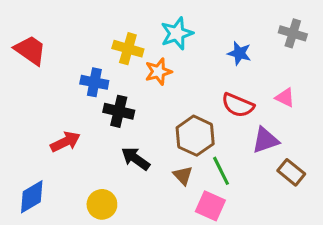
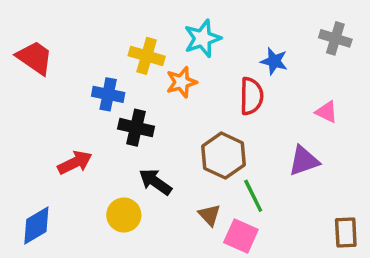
red semicircle: (238, 105) -> (251, 96), moved, turned -112
brown rectangle: (291, 172) -> (346, 232), moved, turned 48
brown triangle: (183, 175) -> (209, 215), moved
yellow circle: (102, 204) -> (124, 215), moved

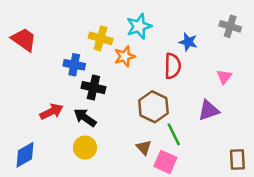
pink triangle: (327, 112) -> (224, 77), turned 42
black arrow: (155, 182) -> (85, 118), moved

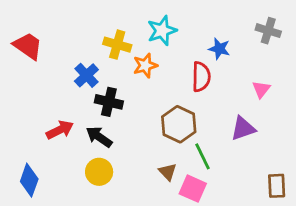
blue cross: (74, 65) -> (86, 75), turned 36
blue diamond: (25, 155) -> (29, 180), turned -40

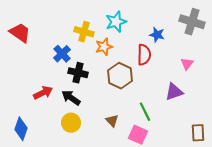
gray cross: (268, 31) -> (192, 22), size x1.4
brown hexagon: (179, 124) -> (120, 76), moved
brown triangle: (168, 172) -> (112, 121), moved

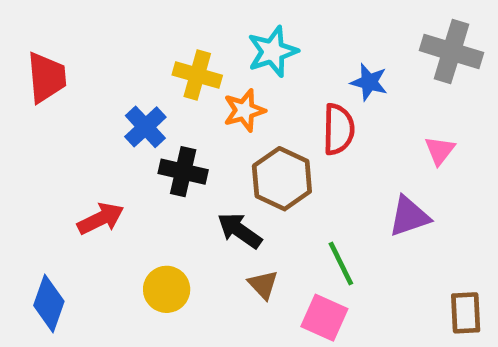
red trapezoid: (20, 33) -> (47, 77), turned 50
black arrow: (71, 98) -> (240, 230), moved

